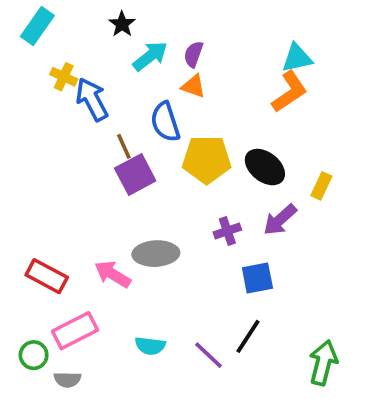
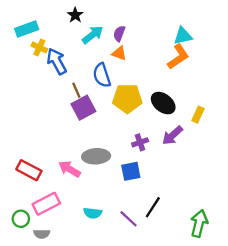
cyan rectangle: (37, 26) -> (27, 29), moved, turned 35
blue square: (257, 278) -> (131, 171), moved

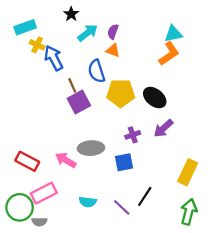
yellow rectangle: (198, 115) -> (188, 172), moved, size x1.6
green circle: (21, 219) -> (20, 207), size x1.6

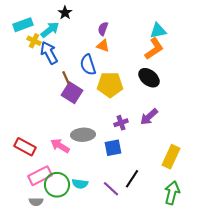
cyan arrow: (88, 33) -> (50, 30), moved
black ellipse: (155, 98) -> (149, 78), moved
purple square: (79, 102) -> (72, 93), turned -30
green circle: (20, 207) -> (57, 185), moved

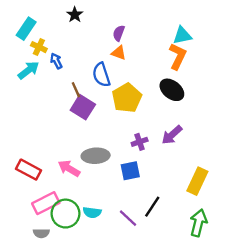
cyan rectangle: (23, 25) -> (26, 29), turned -36
cyan arrow: (50, 30) -> (29, 70), moved
orange L-shape: (154, 49) -> (178, 56), turned -30
blue arrow: (49, 53) -> (56, 61), size x0.6
yellow pentagon: (110, 85) -> (127, 98), turned -30

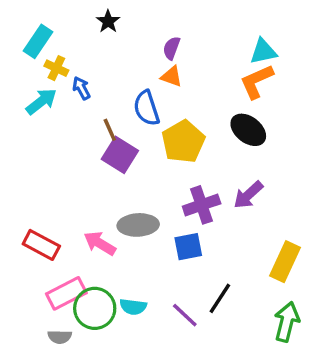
orange L-shape: (178, 56) -> (257, 81), turned -140
purple cross: (140, 142) -> (202, 205), size x1.5

